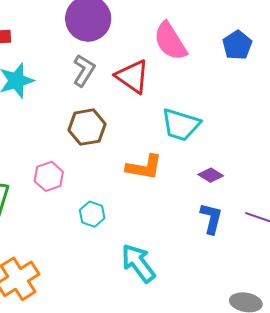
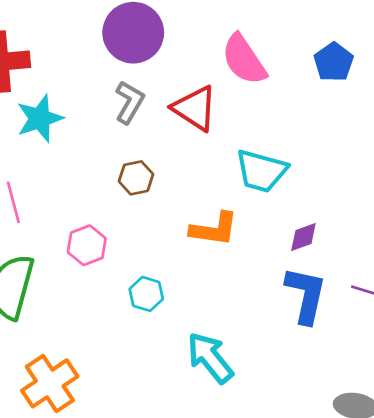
brown hexagon: (87, 127) -> (136, 178), size x0.7
purple diamond: (211, 175) -> (303, 237), turned -50
blue L-shape: (211, 218) -> (306, 295), size x1.4

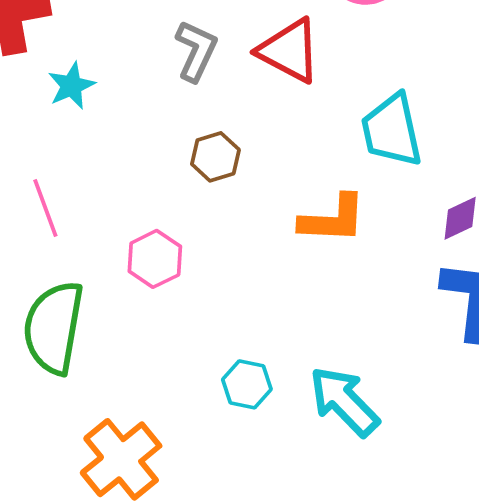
cyan star: (40, 118) -> (71, 86), size x0.7
cyan trapezoid: (261, 171) -> (392, 130), turned 68
cyan hexagon: (146, 294) -> (247, 384), moved

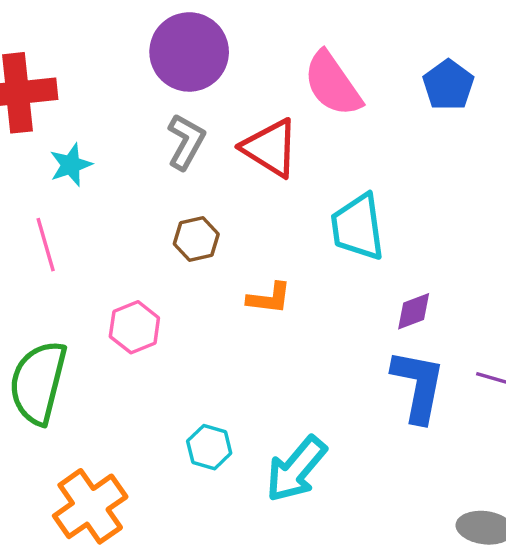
pink line: (45, 208) -> (46, 245), moved
orange L-shape: (333, 219) -> (269, 298), moved, size x0.7
cyan arrow: (344, 401) -> (296, 469), turned -100

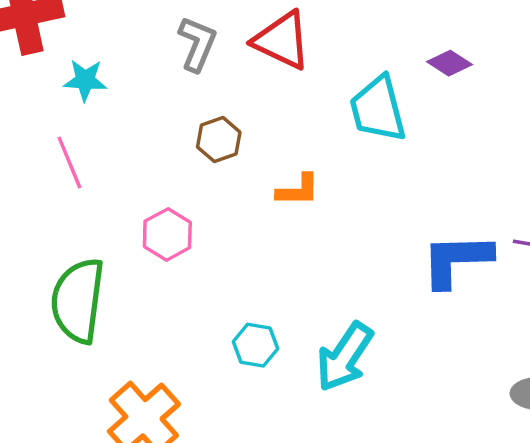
cyan star: (71, 165) -> (85, 80), turned 30
purple diamond: (414, 311) -> (450, 63), moved, turned 60
blue L-shape: (418, 386) -> (456, 260), turned -96

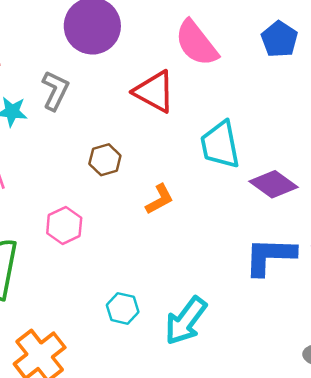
gray L-shape: (197, 44) -> (55, 90), moved
purple diamond: (450, 63) -> (273, 184), moved, size x1.5
orange L-shape: (298, 190) -> (160, 199), turned -32

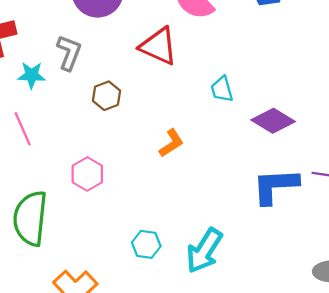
cyan trapezoid: (220, 145) -> (222, 89), size x0.6
brown hexagon: (105, 160) -> (106, 96), moved

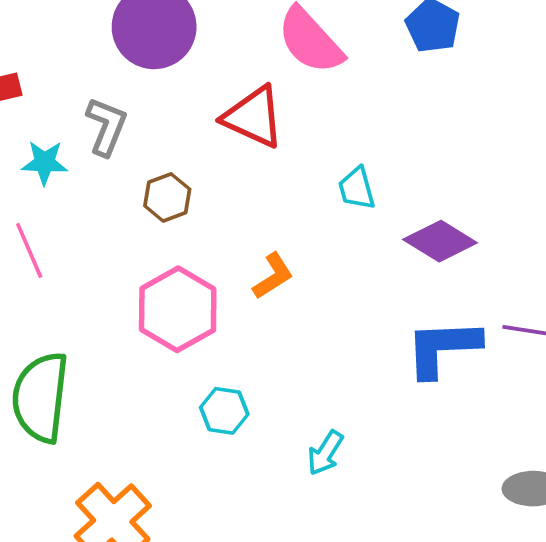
pink hexagon: (87, 174) -> (178, 309), moved, size x1.5
cyan hexagon: (146, 244) -> (224, 411), moved
cyan arrow: (204, 251) -> (325, 453), size x0.6

